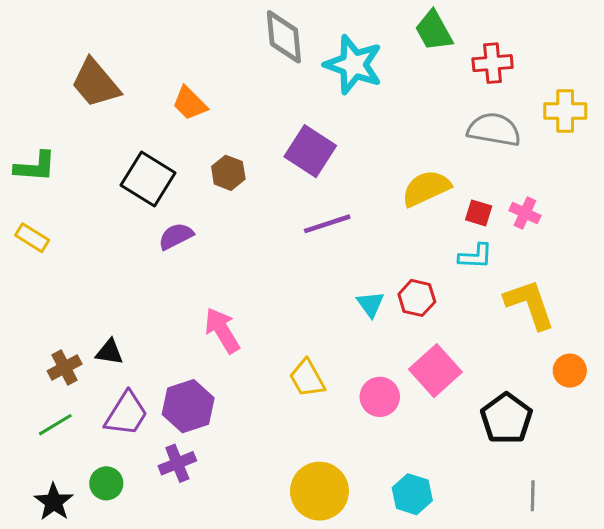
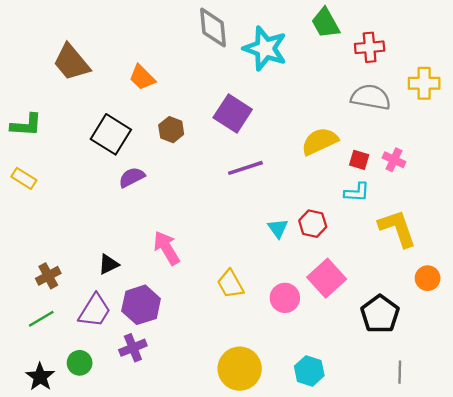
black triangle: (109, 352) -> (109, 264), moved, turned -35

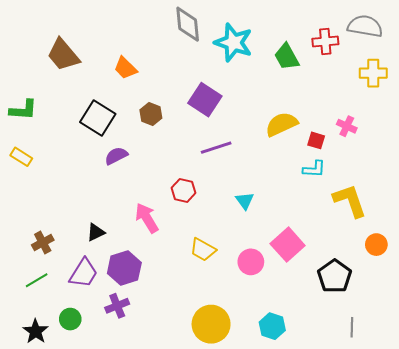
green trapezoid: (325, 23) -> (287, 57), moved
gray semicircle: (371, 97) -> (365, 26), moved
pink cross: (394, 160) -> (347, 126), moved
red hexagon: (313, 224) -> (184, 190), moved
yellow trapezoid: (230, 284) -> (203, 250), turned -32

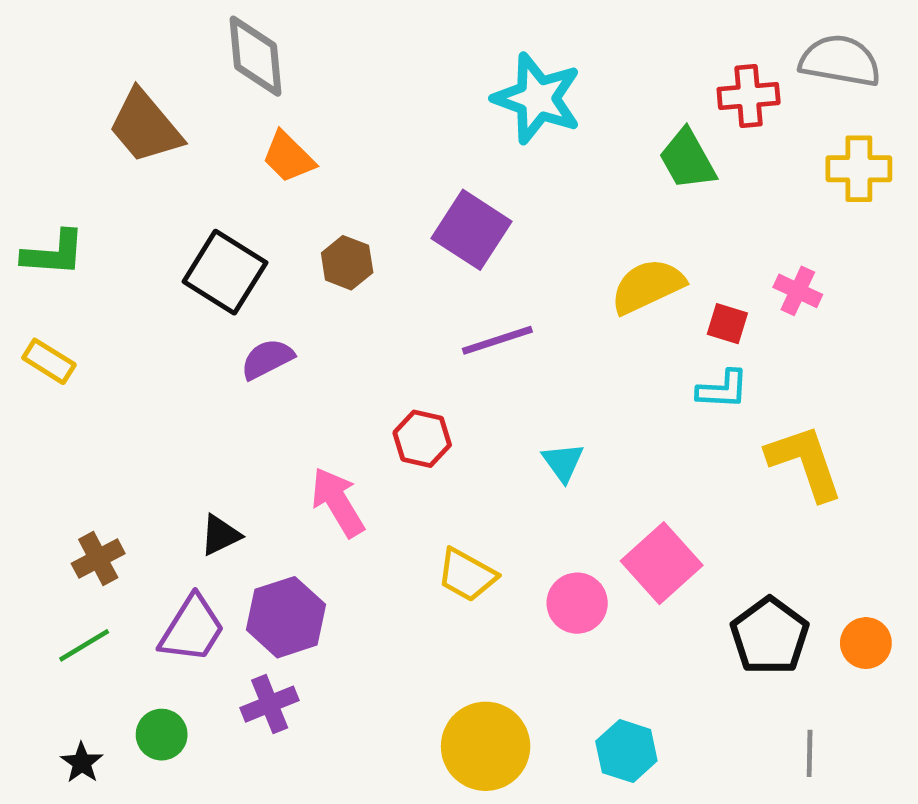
gray diamond: (188, 24) -> (256, 56), moved
green trapezoid: (287, 57) -> (687, 159), moved
orange circle: (376, 245) -> (866, 643), moved
black star: (36, 331) -> (82, 763), size x0.7

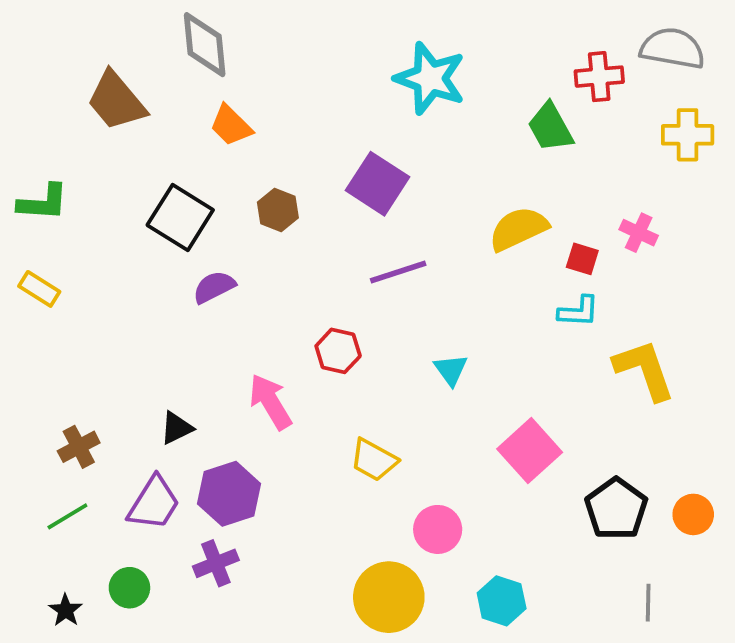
pink circle: (577, 603) -> (438, 529), moved

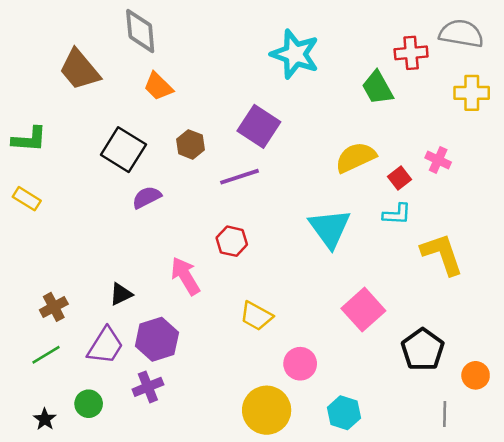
red square: (582, 259) -> (399, 178), turned 35
purple line: (398, 272) -> (240, 177), moved
cyan triangle: (451, 370) -> (330, 228), moved, size x1.8
orange circle: (693, 514) -> (476, 375), moved

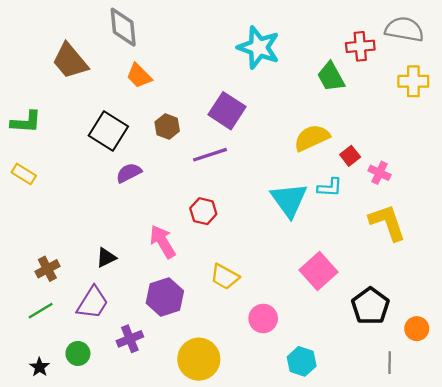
pink cross: (438, 160) -> (379, 173), moved
cyan L-shape: (397, 214) -> (330, 187), moved
purple hexagon: (157, 339) -> (165, 297), moved
yellow circle: (267, 410) -> (199, 359), moved

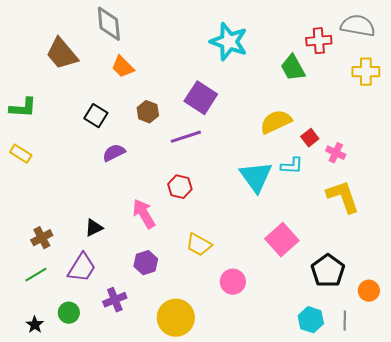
black square: (108, 131) -> (96, 116), size x0.7
purple hexagon: (165, 297) -> (146, 263), size x0.7
cyan hexagon: (302, 361) -> (311, 320), moved

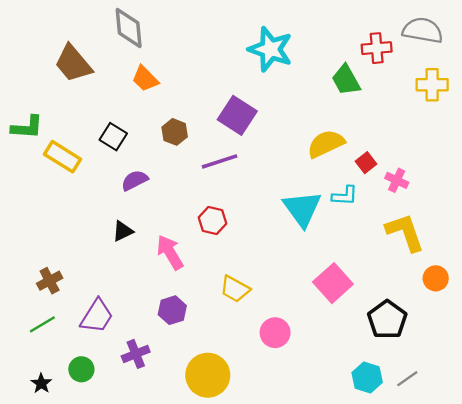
yellow rectangle: (21, 154) -> (63, 157), moved, size x1.4
black triangle: (94, 228) -> (123, 231), moved
orange circle: (369, 291) -> (436, 278), moved
gray line: (345, 321) -> (407, 379), turned 54

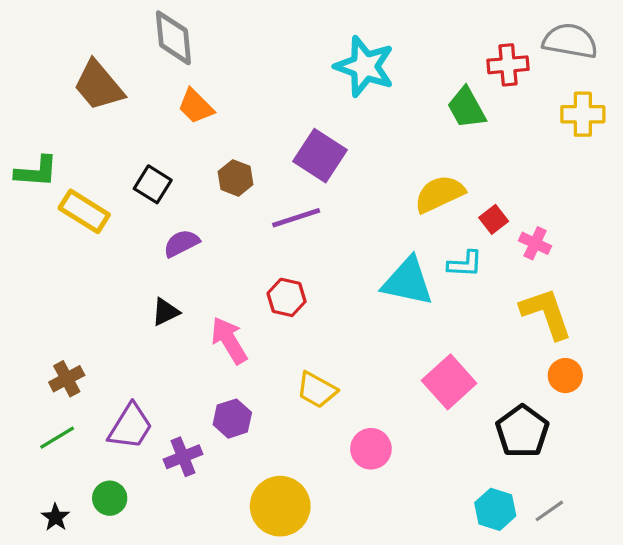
cyan triangle: (302, 209) -> (408, 282), turned -42
orange circle: (436, 278) -> (565, 376), moved
purple cross: (136, 354) -> (183, 457), moved

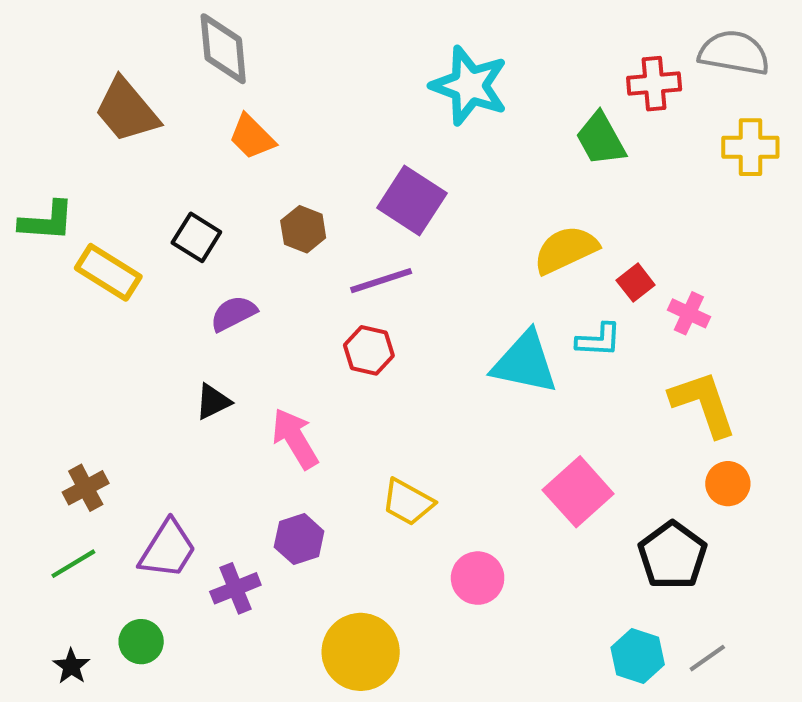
red hexagon: (287, 297) -> (369, 350), moved

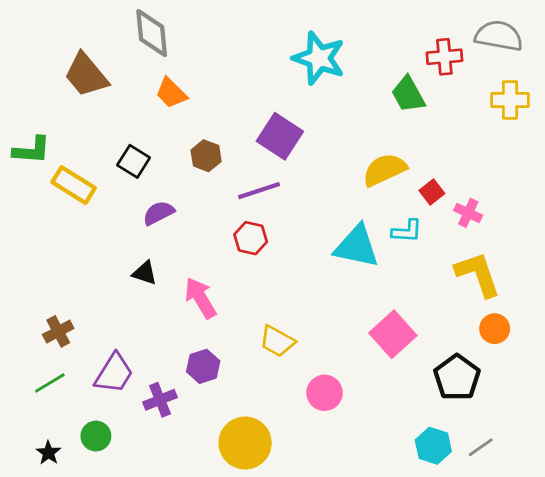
black triangle: (213, 402) -> (145, 273), turned 44

